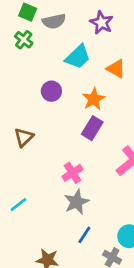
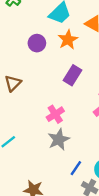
orange star: (94, 99) -> (68, 40), moved
blue line: (84, 235) -> (76, 168), moved

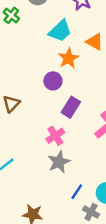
purple circle: (37, 43) -> (53, 81), moved
purple rectangle: (72, 75) -> (71, 107), moved

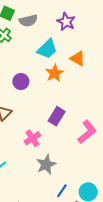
purple circle: (53, 81) -> (21, 82), moved
pink cross: (55, 136) -> (32, 138), moved

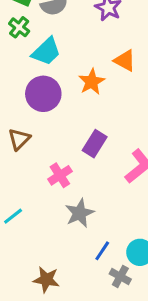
cyan trapezoid: (47, 49) -> (46, 51), moved
purple circle: (21, 82) -> (43, 94), size x1.5

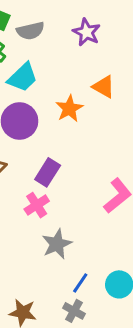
purple rectangle: (95, 144) -> (48, 172), moved
gray cross: (120, 277) -> (74, 311), moved

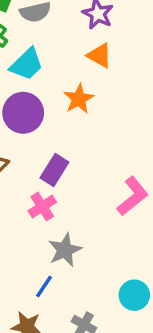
orange triangle: (104, 87) -> (100, 55), moved
blue line: (80, 283) -> (44, 286), moved

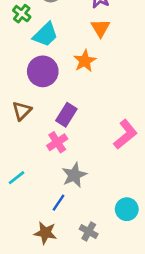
orange triangle: (100, 55) -> (100, 28), turned 30

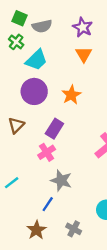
orange star: (85, 61) -> (71, 95), moved
gray star: (74, 175) -> (61, 180), turned -30
brown star: (45, 233) -> (36, 230), turned 30

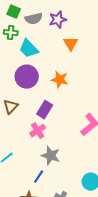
purple star: (83, 27) -> (58, 20), moved, turned 30
green cross: (16, 42) -> (11, 33), turned -32
cyan trapezoid: (36, 60) -> (29, 49), turned 90
orange star: (71, 95) -> (60, 80), turned -30

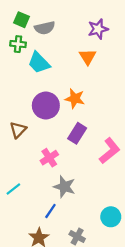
purple star: (58, 20) -> (98, 29), moved
purple circle: (27, 77) -> (46, 106), moved
purple rectangle: (45, 110) -> (77, 133), moved

